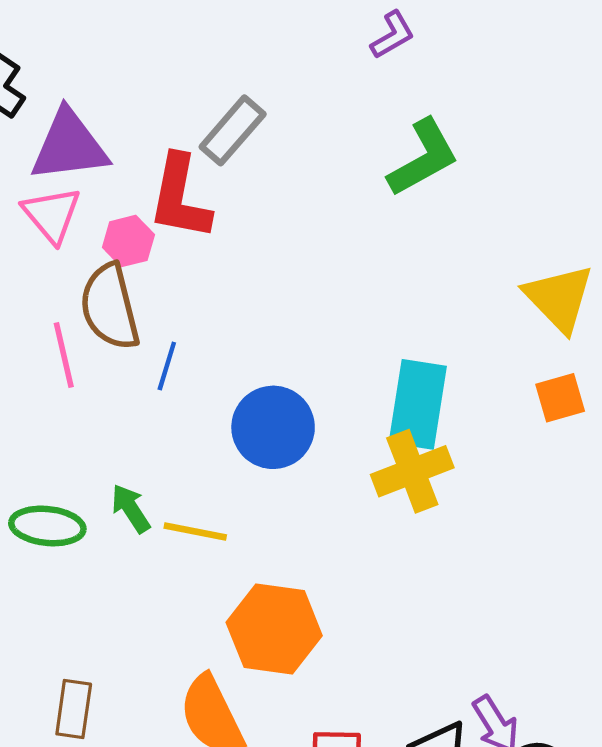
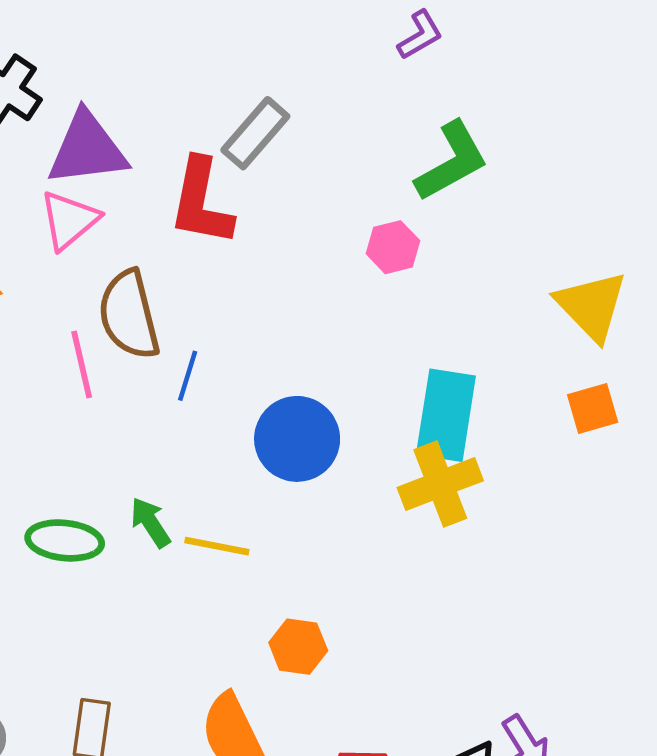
pink triangle: (52, 215) -> (69, 220), turned 30
pink hexagon: (128, 241) -> (393, 247), moved
orange hexagon: (274, 629) -> (298, 647), size x0.6

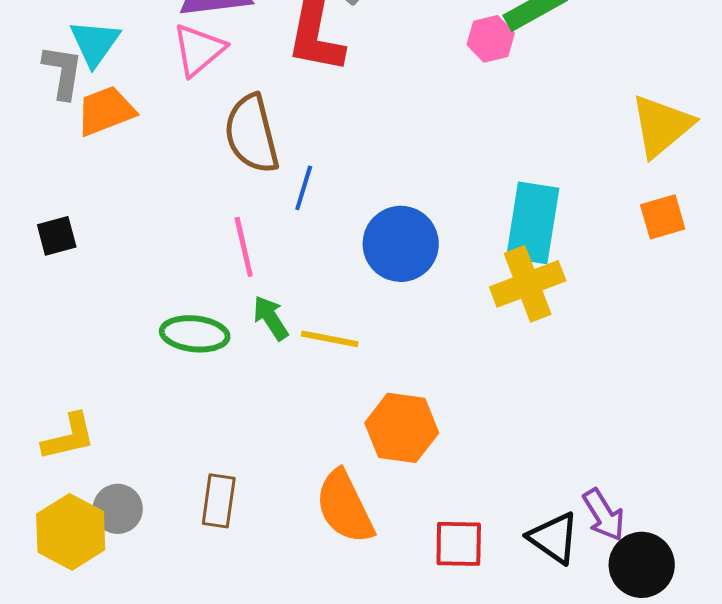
pink hexagon: (393, 247) -> (491, 39), moved
yellow triangle: (592, 306) -> (662, 126), turned 34
pink line: (82, 364) -> (244, 247), moved
orange hexagon: (298, 647) -> (402, 428), size x1.4

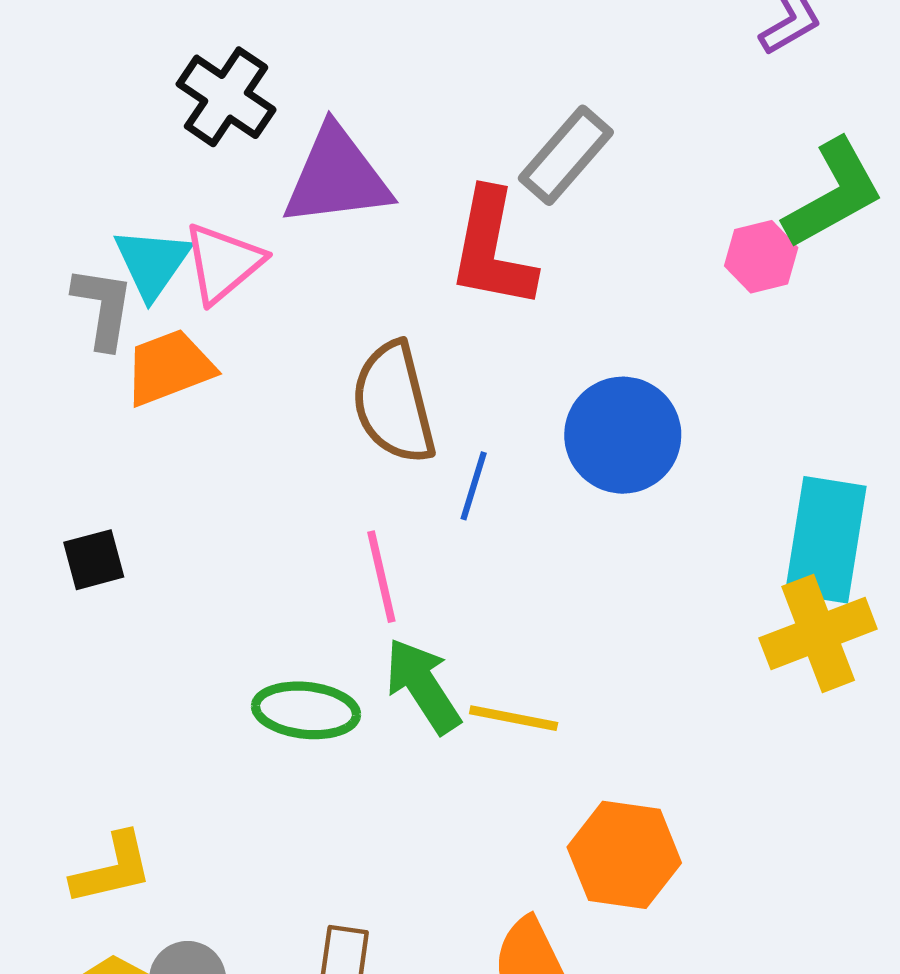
pink triangle: (199, 50) -> (223, 263), moved
blue circle: (401, 244) -> (623, 435), moved
green arrow: (271, 318) -> (423, 686), size x1.4

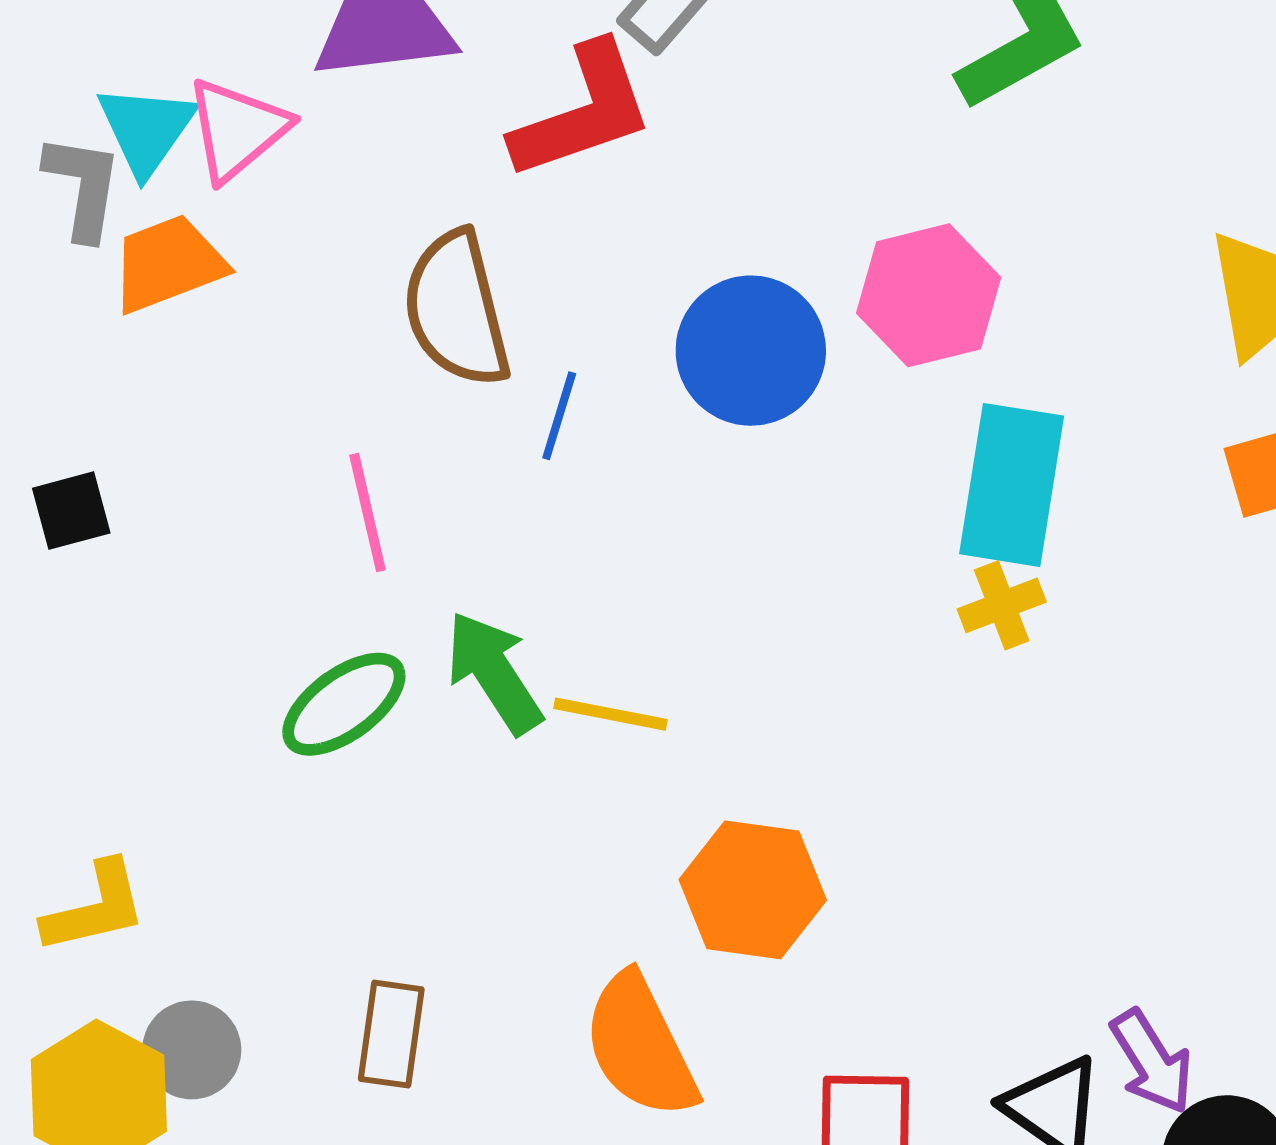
red L-shape: (492, 249) -> (583, 112), turned -120
pink hexagon: (761, 257) -> (929, 295), moved, size x1.5
pink line: (381, 577) -> (368, 513), moved
yellow cross: (818, 633) -> (1002, 605), size x0.6
green ellipse: (306, 710) -> (344, 704), turned -42

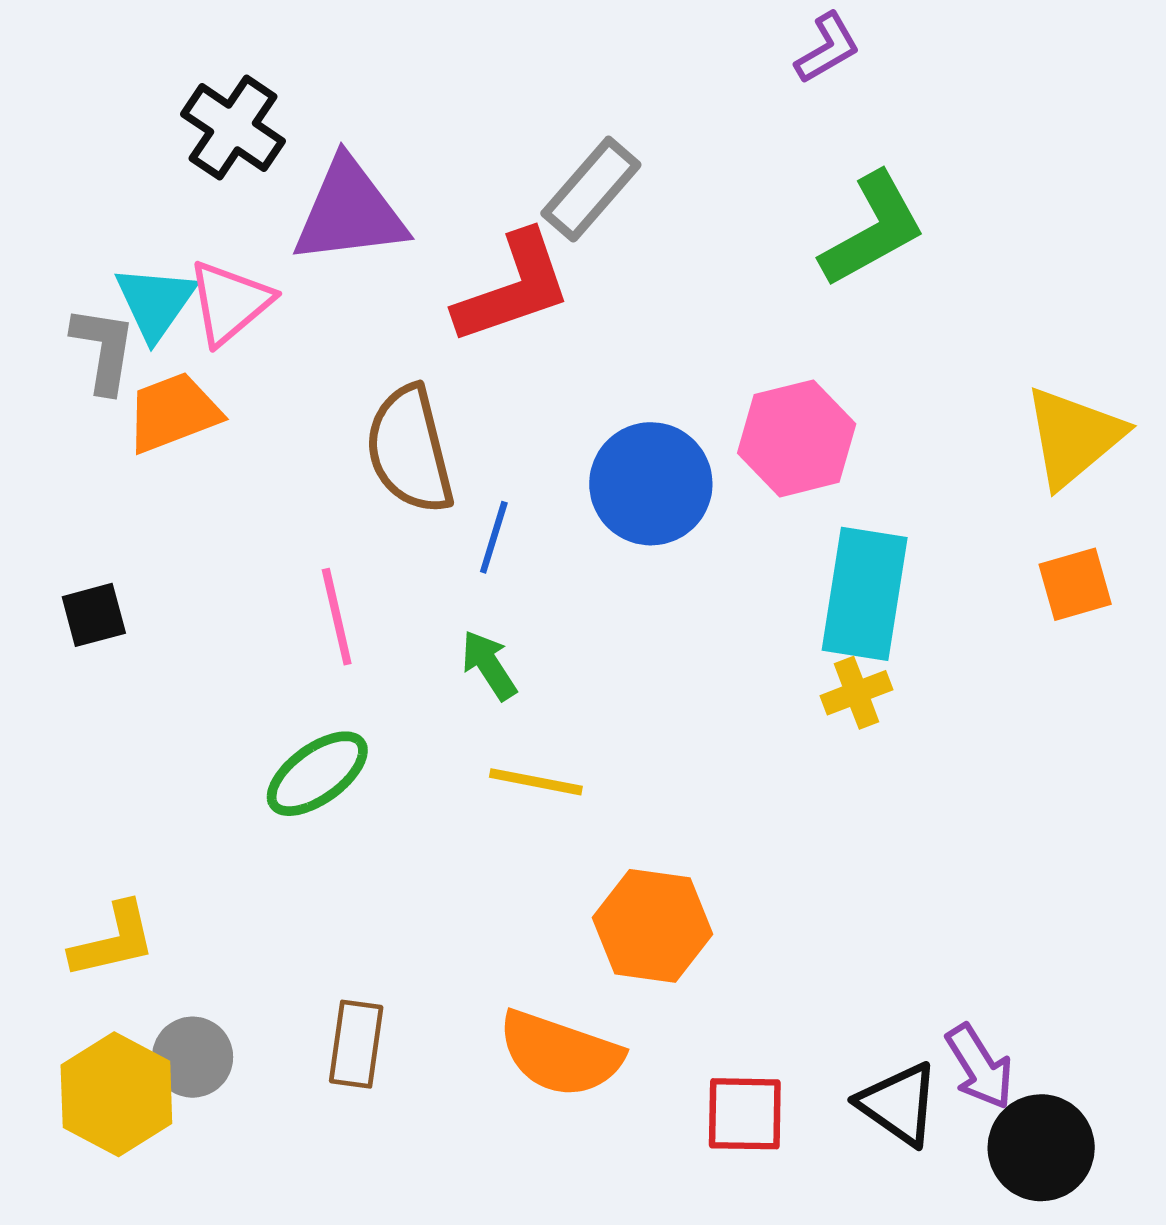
green arrow: (494, 673) -> (489, 665), moved, size x0.7
orange semicircle: (640, 1046) -> (560, 1054), turned -45

